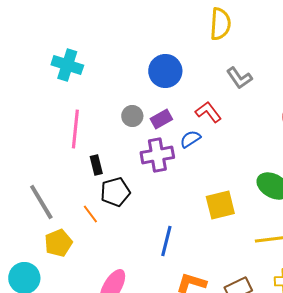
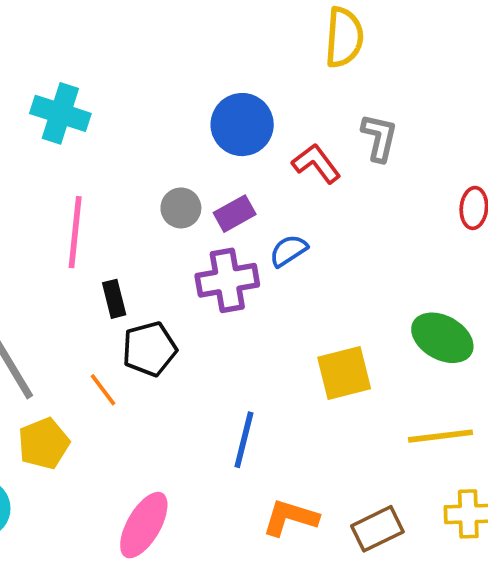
gray L-shape: (239, 78) -> (379, 138), turned -132
red L-shape: (208, 112) -> (316, 163), moved

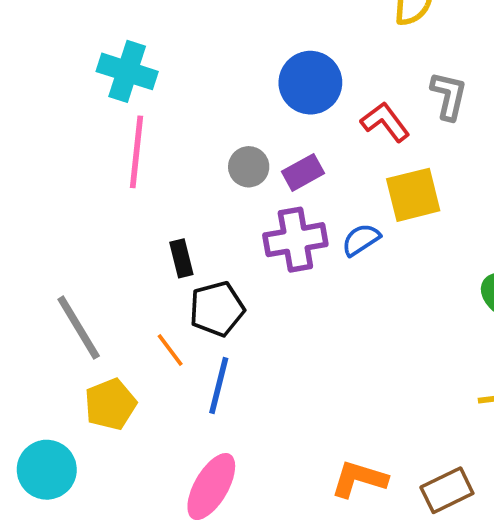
pink line: (75, 232) -> (136, 152), moved
blue semicircle: (288, 251) -> (361, 240), moved
yellow square: (344, 373) -> (413, 195), moved
blue line: (244, 440) -> (219, 386), moved

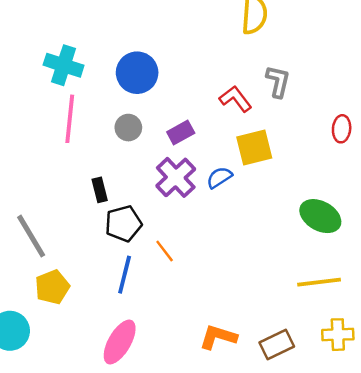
blue circle: (310, 83) -> (137, 73), moved
gray circle: (249, 167) -> (128, 128), moved
purple cross: (295, 240) -> (176, 177), turned -33
orange line: (170, 350) -> (165, 251), moved

